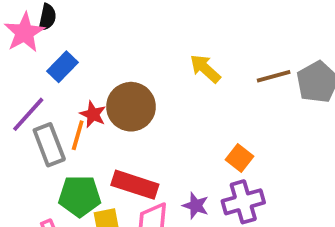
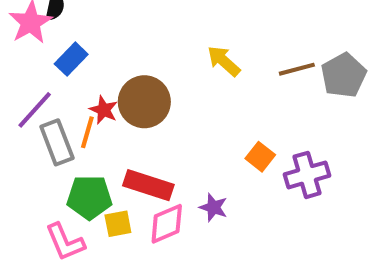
purple cross: (243, 202) -> (307, 175), moved

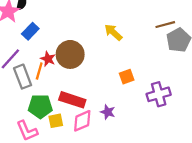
brown line: (297, 69) -> (165, 25), moved
orange square: (260, 157) -> (127, 77), moved, turned 32

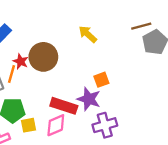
purple cross: (159, 94) -> (105, 125), moved
red rectangle: (72, 100) -> (64, 106), moved
purple star: (108, 112) -> (89, 99), moved, size x1.5

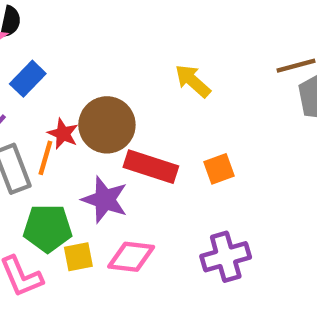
purple star: (89, 99) -> (105, 200), moved
red rectangle: (64, 106) -> (151, 167), moved
pink diamond: (56, 125) -> (131, 257), turned 30

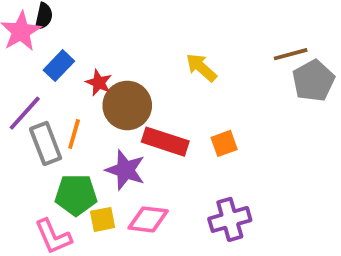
red star: (63, 134) -> (99, 83), moved

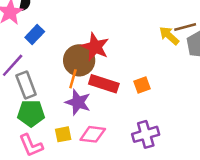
yellow arrow: (201, 67) -> (169, 36), moved
red star: (99, 83) -> (95, 47), moved, size x1.6
orange line: (74, 134) -> (73, 79), moved
green pentagon: (76, 195) -> (31, 113), moved

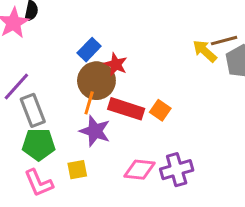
blue rectangle: (35, 34) -> (89, 50), moved
red star: (95, 47) -> (116, 64), size x0.7
orange square: (142, 85) -> (160, 110), moved, turned -35
pink diamond: (93, 134) -> (139, 170), moved

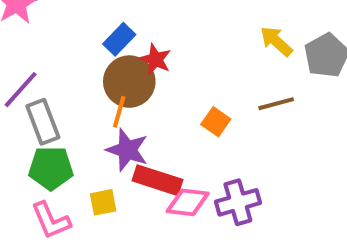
brown line: (224, 41) -> (276, 104), moved
red rectangle: (126, 109) -> (157, 180), moved

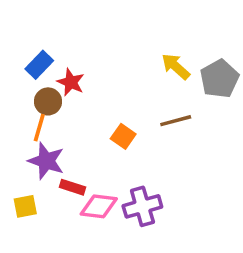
brown circle: (129, 82) -> (48, 101), size x0.6
red rectangle: (157, 180) -> (72, 187), size x0.6

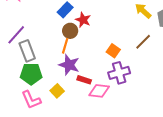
brown line: (176, 121) -> (143, 42), turned -30
yellow square: (25, 206) -> (57, 91), turned -32
purple cross: (142, 206) -> (119, 73), moved

